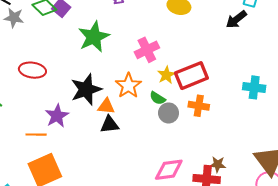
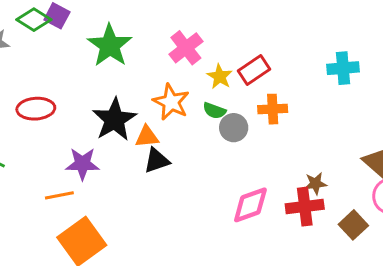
red rectangle: (191, 76) -> (254, 70), size x0.7
purple star: (57, 116) -> (82, 164), turned -30

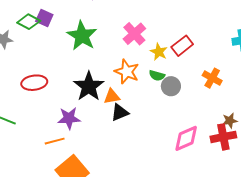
orange cross: (273, 109) -> (212, 78), moved, turned 36

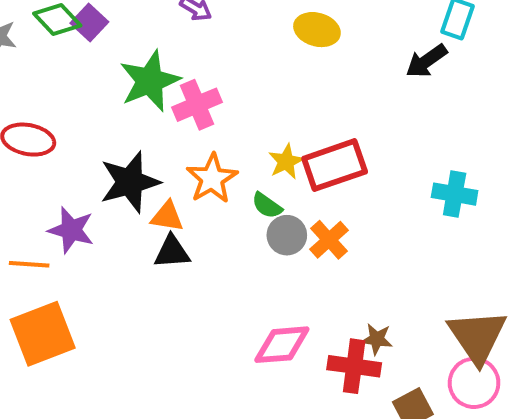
pink cross: (134, 34) -> (197, 105), moved
red rectangle: (182, 46) -> (335, 165), size x1.4
orange cross: (212, 78) -> (329, 240), moved

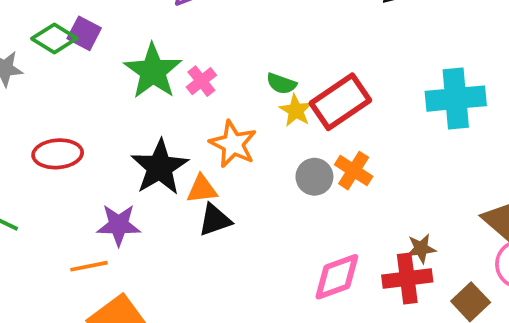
pink cross: (197, 105) -> (201, 81), size x0.7
cyan cross: (455, 194) -> (456, 99), size x1.4
green semicircle: (267, 206) -> (281, 84), moved

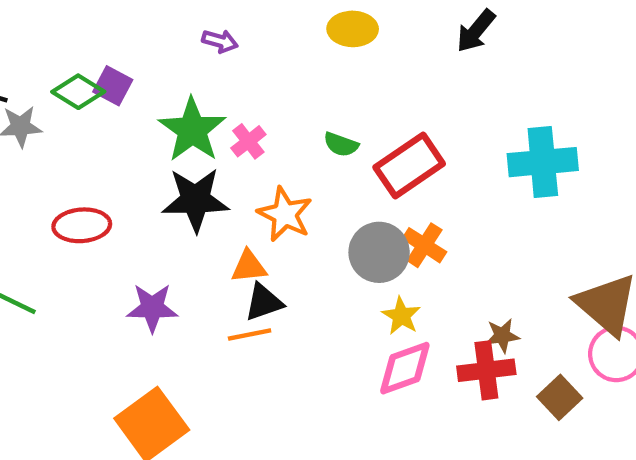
yellow star: (296, 110) -> (401, 316), moved
black star: (160, 167) -> (195, 200), moved, turned 30
gray circle: (314, 177) -> (379, 252), size x1.4
orange line: (89, 266) -> (250, 334), moved

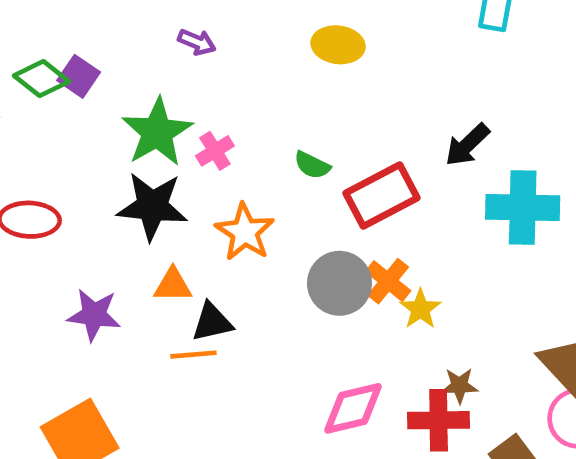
black arrow: (476, 31) -> (467, 145), moved
orange triangle: (249, 266) -> (173, 285), moved
yellow star: (401, 316) -> (420, 309), moved

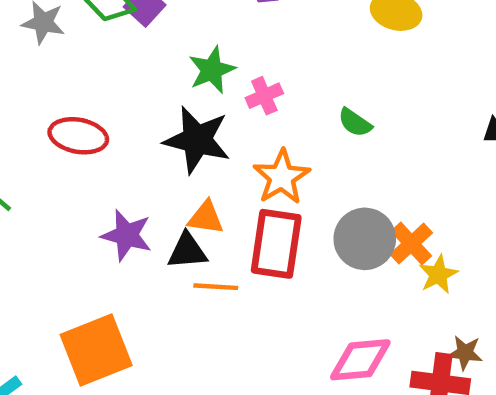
green star: (157, 132) -> (212, 70), size x0.7
red rectangle: (381, 195) -> (276, 244), moved, turned -62
black triangle: (212, 322) -> (187, 251), moved

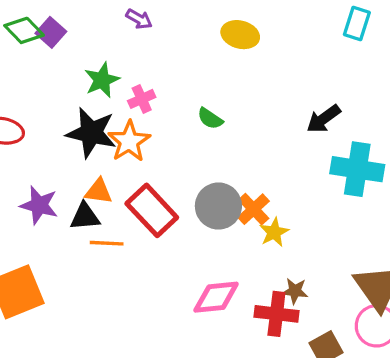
orange star: (282, 177) -> (129, 141), moved
red rectangle: (276, 244) -> (152, 210), turned -51

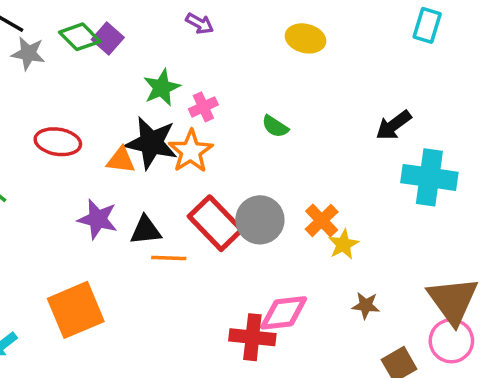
orange triangle: (99, 191) -> (121, 160), moved
gray circle: (218, 206) -> (260, 220), moved
red cross: (276, 314) -> (252, 337), moved

